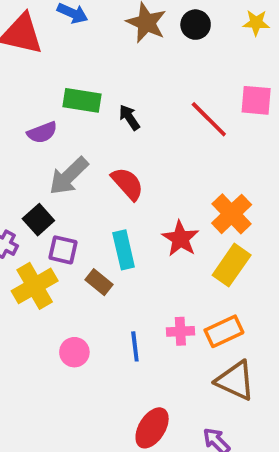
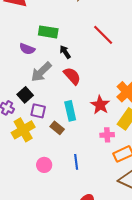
black arrow: (129, 117) -> (65, 52), moved
red line: (209, 119) -> (103, 35), moved
purple semicircle: (42, 133) -> (27, 49), turned 42
pink cross: (180, 331) -> (107, 135), moved

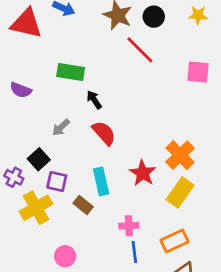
red line: (103, 35) -> (140, 50), moved
purple semicircle: (27, 49) -> (21, 90), moved
gray arrow: (41, 72) -> (61, 127), size x0.6
pink cross: (107, 135) -> (129, 226), moved
blue line: (76, 162) -> (134, 252), moved

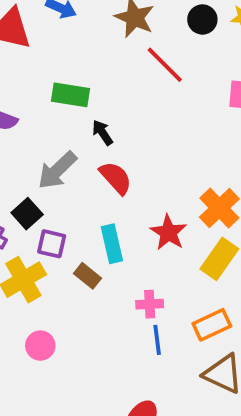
black circle: (154, 17) -> (202, 19), moved
gray arrow: (61, 127) -> (57, 170), size x1.6
pink circle: (65, 256) -> (40, 346), moved

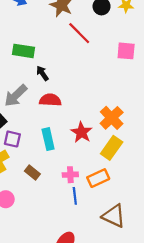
red semicircle: (116, 178) -> (50, 100), turned -45
brown rectangle: (87, 276) -> (32, 172), moved
orange rectangle: (212, 325) -> (98, 178), moved

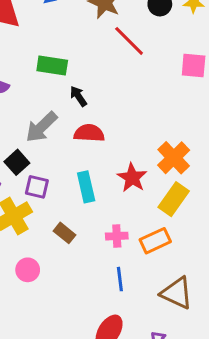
blue line: (75, 196) -> (120, 279), moved

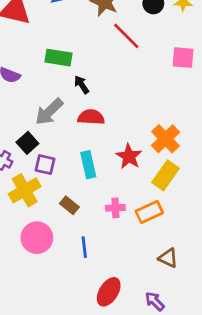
pink circle: (28, 270) -> (37, 238), size x1.5
blue line: (120, 279) -> (84, 247), moved
brown triangle: (177, 293) -> (168, 258), size x0.7

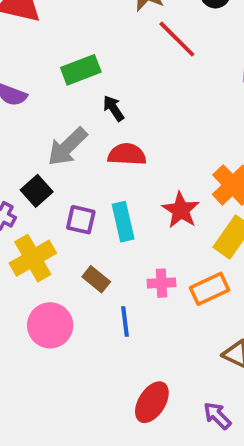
green rectangle: (59, 58) -> (81, 70), turned -30
purple square: (45, 165) -> (81, 220), moved
blue line: (84, 247) -> (125, 321), moved

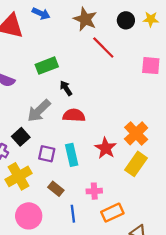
orange rectangle: (210, 289) -> (112, 213), moved

